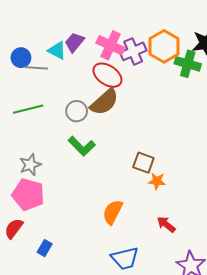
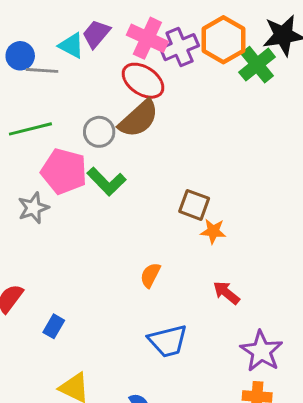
green cross: (188, 64) -> (257, 65), turned 35
pink pentagon: (28, 195) -> (64, 171), moved
orange semicircle: (113, 212) -> (150, 275), size x0.7

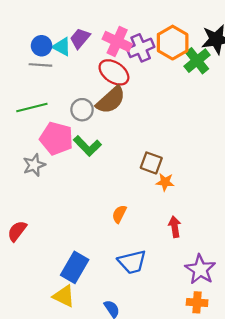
blue circle: (20, 56) -> (42, 46), moved
red arrow: (226, 293) -> (175, 227), turned 42
blue rectangle: (54, 326) -> (75, 267), moved, size x1.8

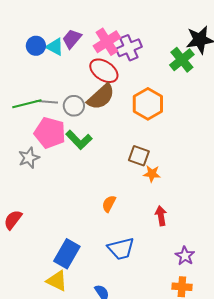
pink cross: (117, 41) -> (107, 42), turned 32
orange hexagon: (173, 43) -> (148, 104), moved
gray line: (40, 65) -> (47, 102), moved
purple star: (200, 269) -> (185, 256), size x0.7

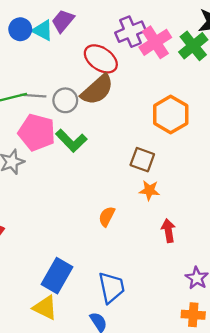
pink cross: (107, 42) -> (155, 42), moved
orange hexagon: (148, 104) -> (171, 115), moved
orange star: (152, 174) -> (149, 190), moved
blue trapezoid: (121, 249) -> (111, 288), moved, turned -88

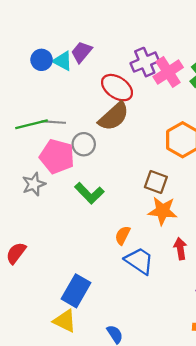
gray circle: (65, 100) -> (84, 144), moved
green L-shape: (71, 141) -> (89, 193), moved
orange star: (149, 190) -> (163, 211), size x1.5
blue trapezoid: (111, 288) -> (139, 261), moved, turned -44

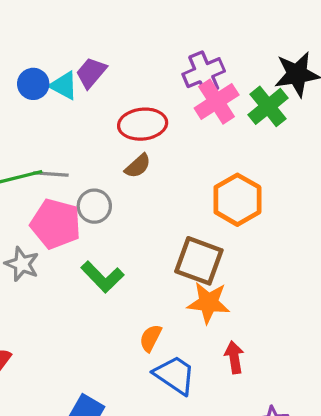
purple cross: (145, 62) -> (204, 73), moved
red ellipse: (117, 88) -> (143, 124), turned -40
brown semicircle: (114, 116) -> (138, 166), size x0.6
brown square: (156, 182) -> (199, 261), size x1.4
gray star: (34, 184) -> (22, 264), turned -30

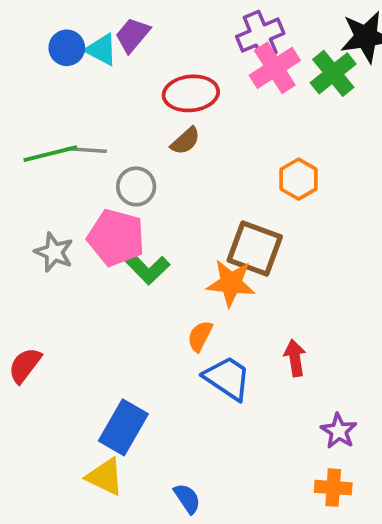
orange hexagon: (237, 200) -> (299, 179), size x0.7
pink pentagon: (56, 224) -> (116, 238), moved
orange star: (209, 303) -> (231, 283), moved

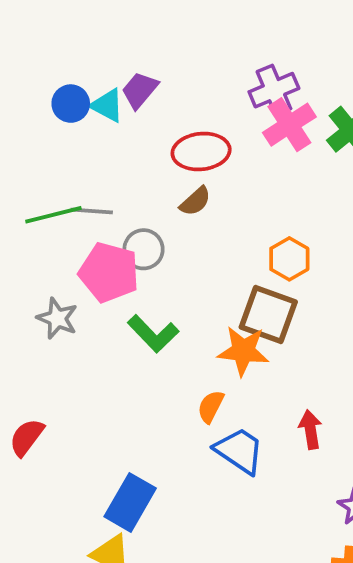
orange hexagon: (299, 179) -> (289, 259), moved
pink pentagon: (116, 238) -> (109, 272), moved

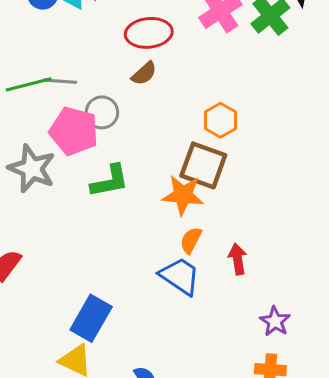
gray star: (57, 318) -> (32, 169), size x1.4
green L-shape: (153, 334) -> (110, 181), turned -57
orange semicircle: (211, 407) -> (191, 240), moved

